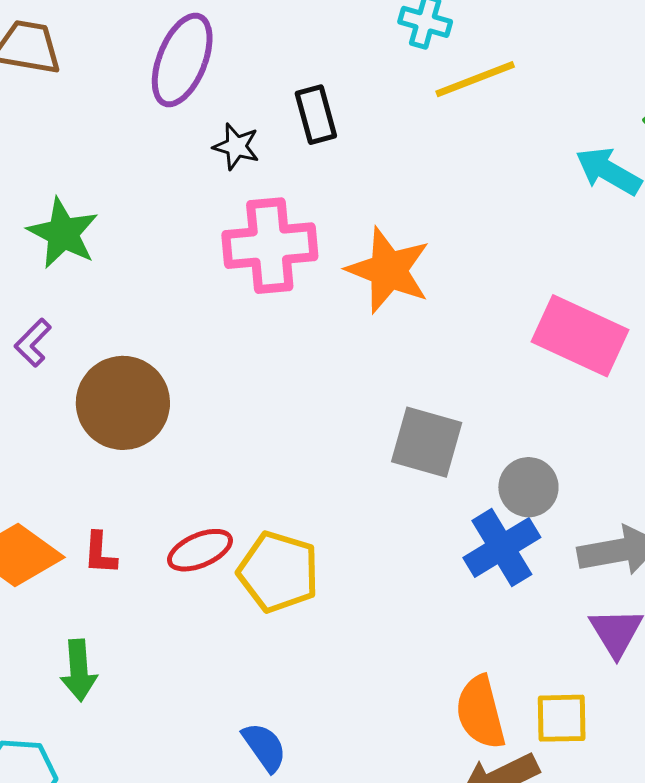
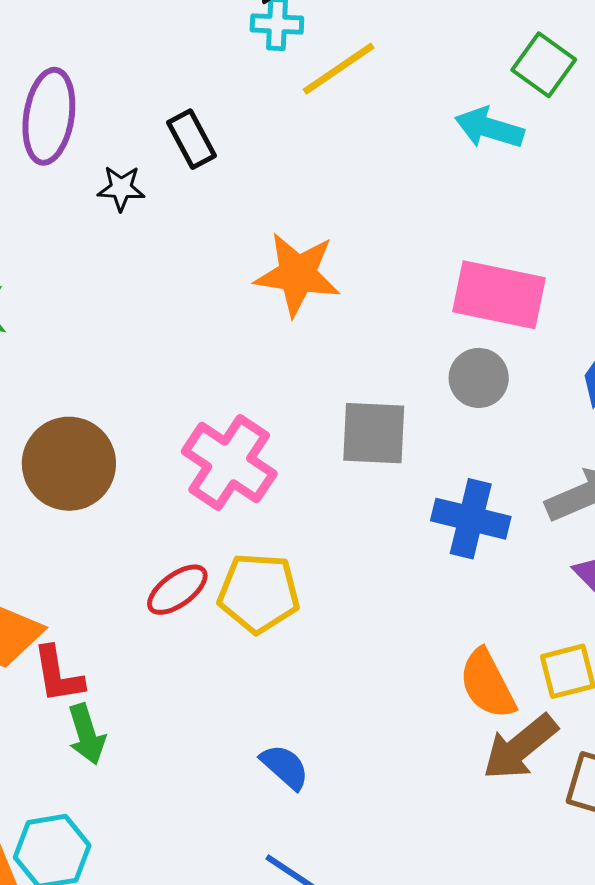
pink cross: (270, 246) -> (229, 462), moved, turned -38
gray circle: (528, 487) -> (479, 378), moved
blue cross: (502, 548) -> (471, 519), turned -32
red L-shape: (100, 553) -> (58, 675), moved, size x1.4

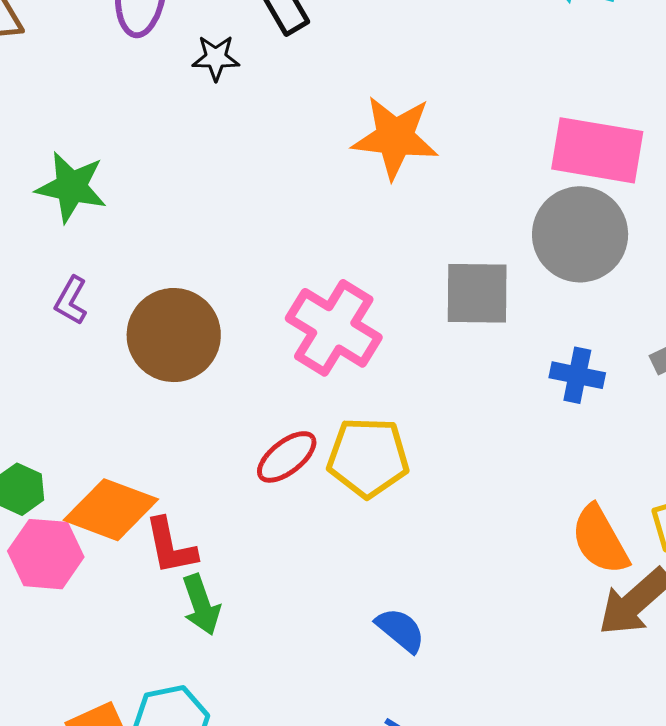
gray circle: (479, 378) -> (580, 234), size x1.6
blue cross: (471, 519) -> (577, 375), size x0.7

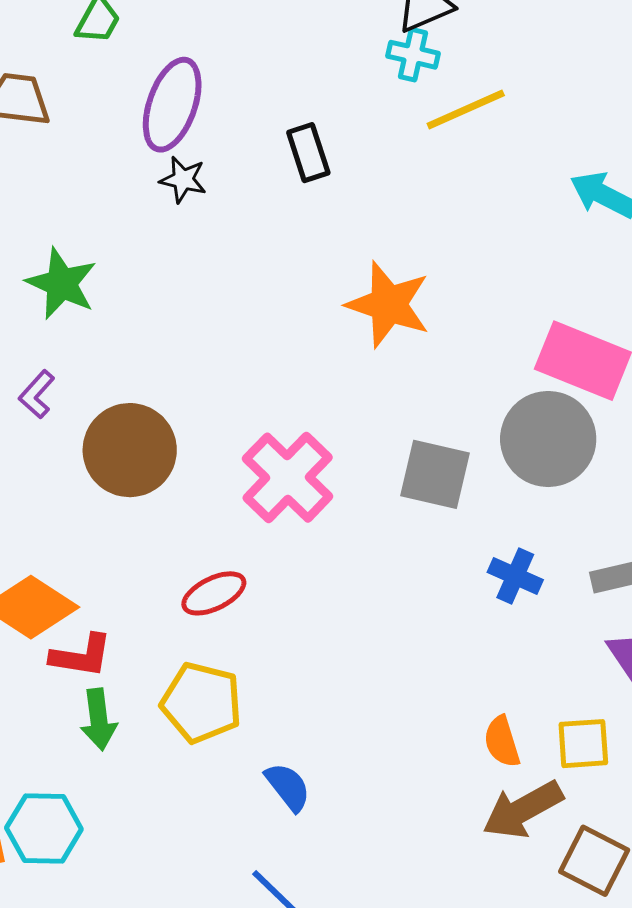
black star: (216, 58) -> (183, 180), moved
yellow pentagon: (368, 457) -> (201, 703), moved
orange semicircle: (600, 540) -> (502, 742), size x0.7
red L-shape: (171, 546) -> (81, 656), turned -82

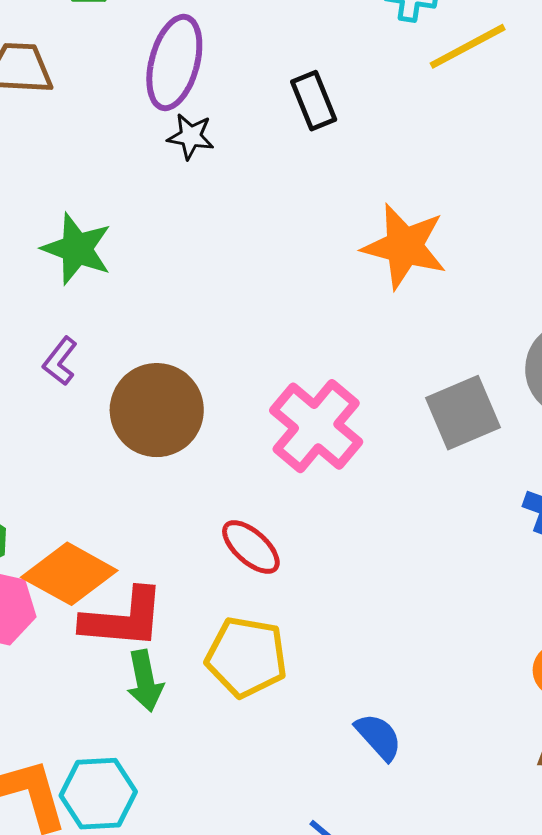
gray square: (435, 474) -> (463, 413), turned -32
red ellipse: (214, 593) -> (251, 547), turned 72
red L-shape: (81, 656) -> (123, 619), size x1.4
blue semicircle: (288, 787) -> (378, 737), moved

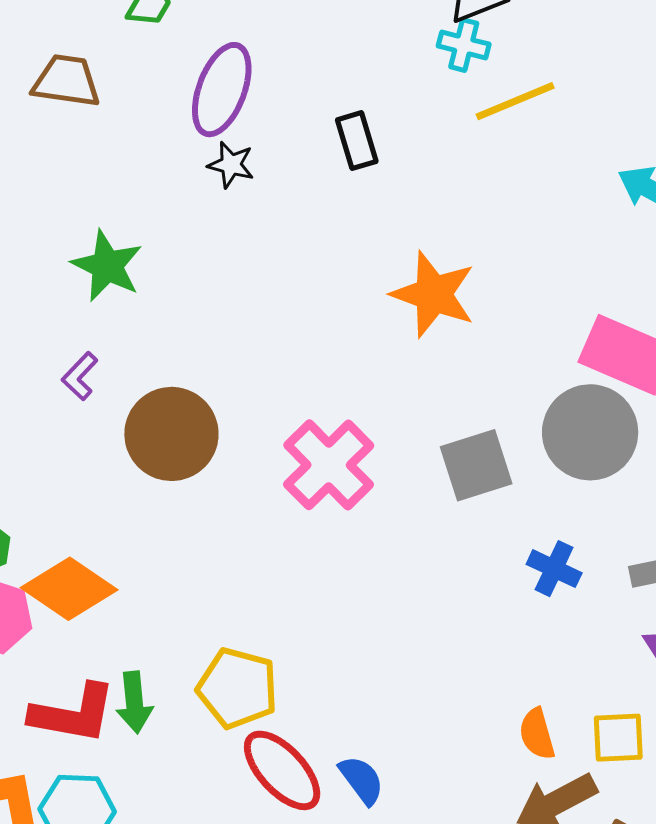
red ellipse: (251, 547) -> (282, 770), moved, size x1.4
red L-shape: (123, 619) -> (73, 714), moved

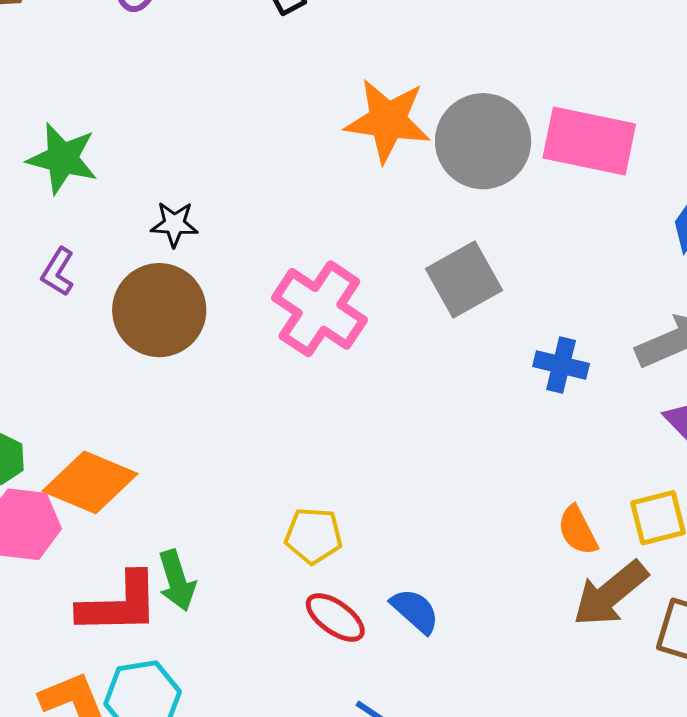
black star: (231, 165) -> (174, 224), moved
gray circle: (590, 432) -> (483, 141), moved
yellow pentagon: (237, 688) -> (313, 536), moved, size x0.7
red ellipse: (282, 770) -> (335, 617), size x0.7

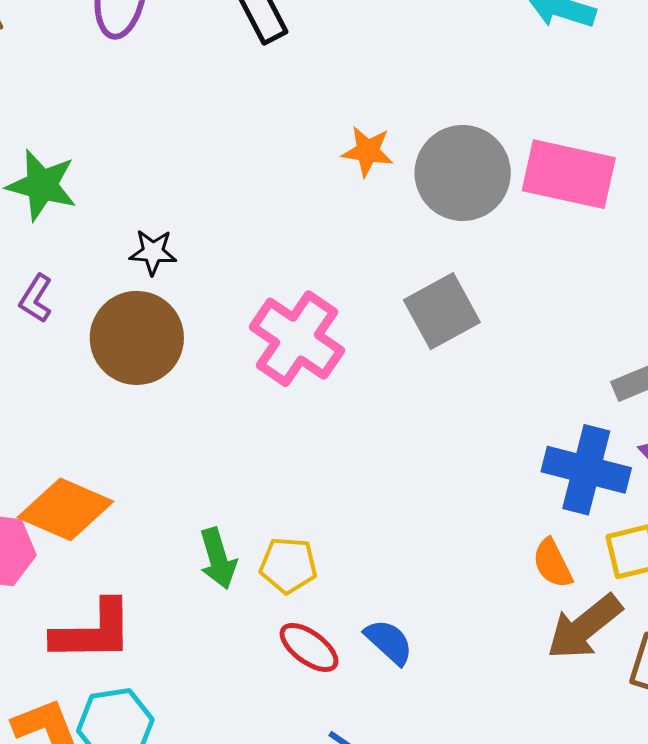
orange star: (388, 121) -> (368, 151), size x0.6
blue cross: (561, 365) -> (586, 470), moved, size x1.6
green arrow: (177, 581) -> (218, 559), moved

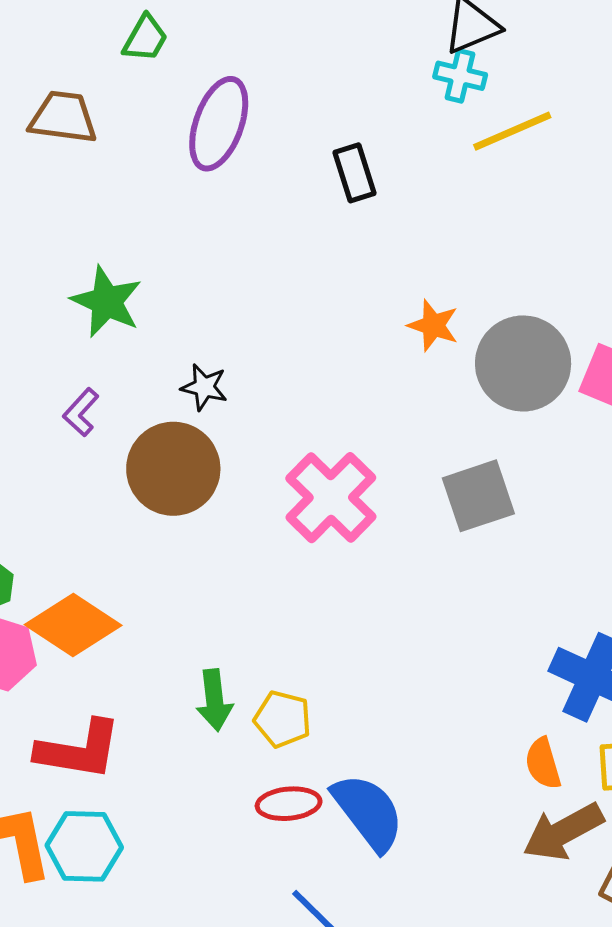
blue semicircle: (389, 642) -> (368, 812), size x1.6
red ellipse: (309, 647) -> (289, 804), turned -52

